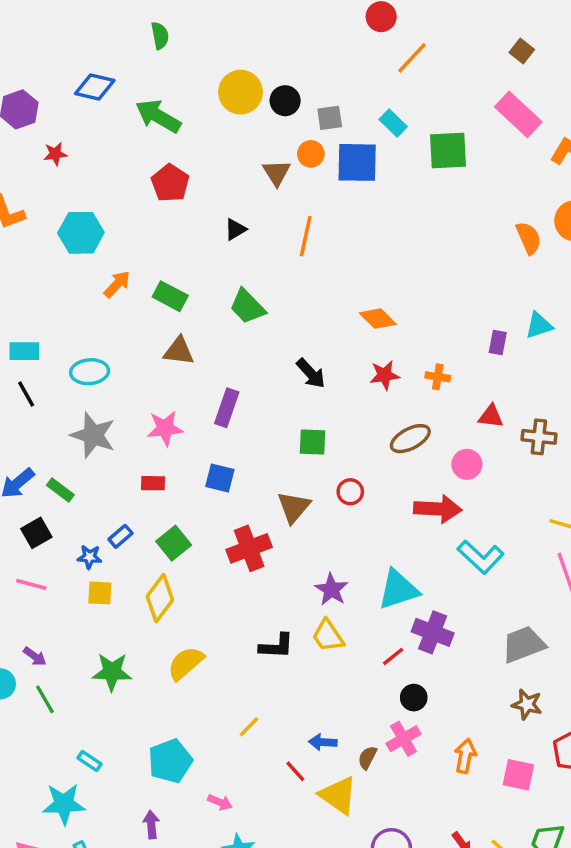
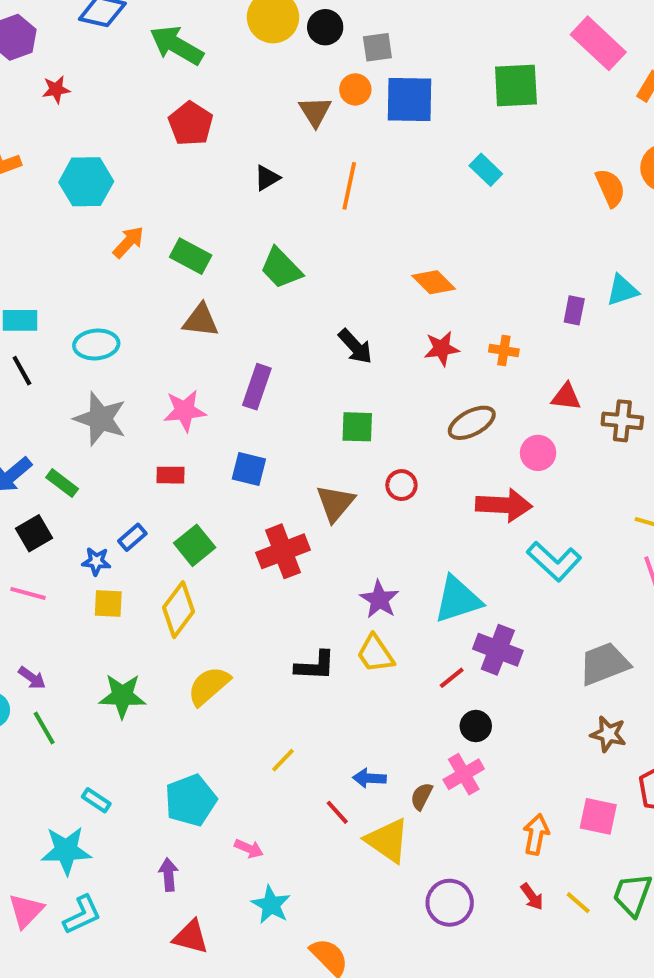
cyan rectangle: (393, 123) -> (486, 170), moved
orange arrow: (465, 756) -> (536, 834), moved

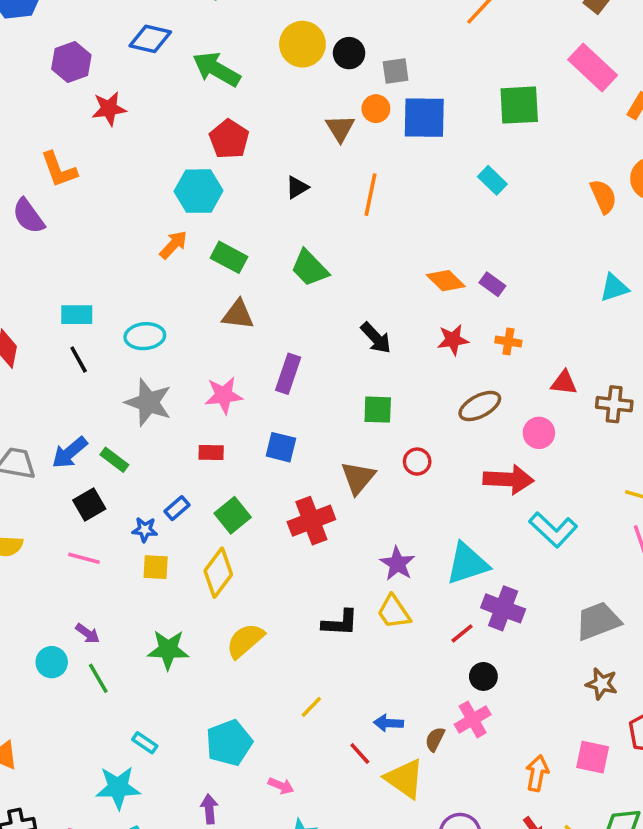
red star: (56, 89) -> (109, 109), size x1.4
cyan hexagon: (86, 182) -> (199, 191), moved
purple rectangle: (574, 310) -> (492, 284), moved, turned -65

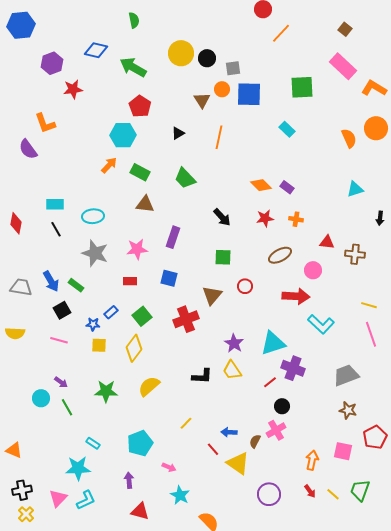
blue arrow: (70, 453) -> (51, 281), turned -80

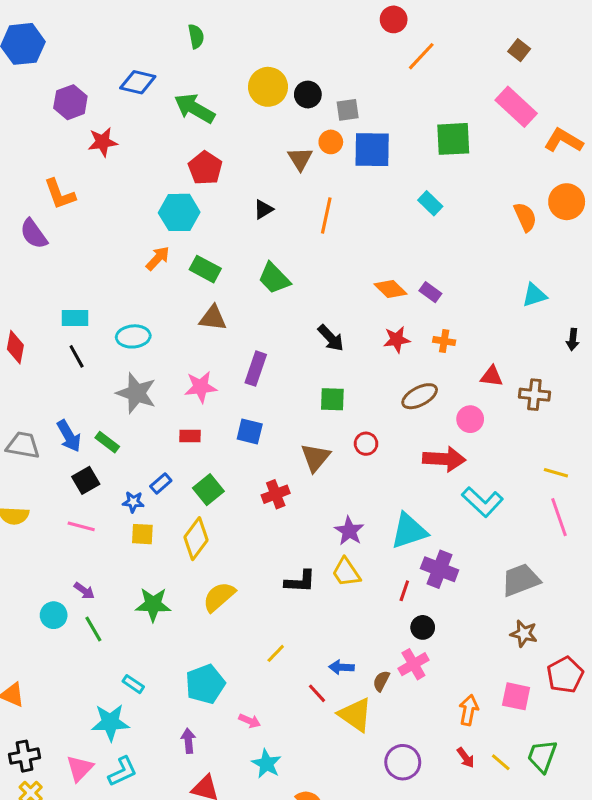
red cross: (186, 319) -> (276, 494), size x0.7
red line: (270, 382) -> (404, 591), turned -32

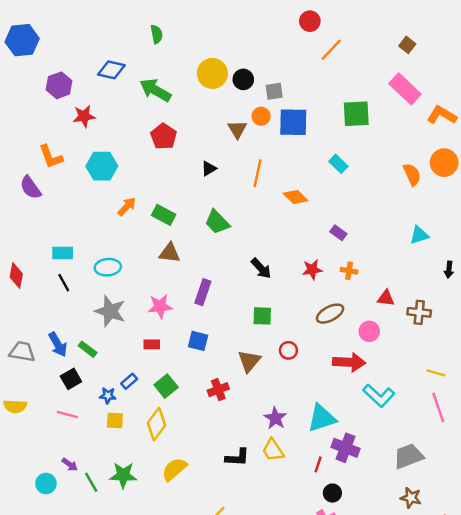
cyan hexagon: (179, 212) -> (102, 166), moved
orange diamond: (391, 289) -> (296, 197), moved
green line: (93, 629) -> (91, 482), moved

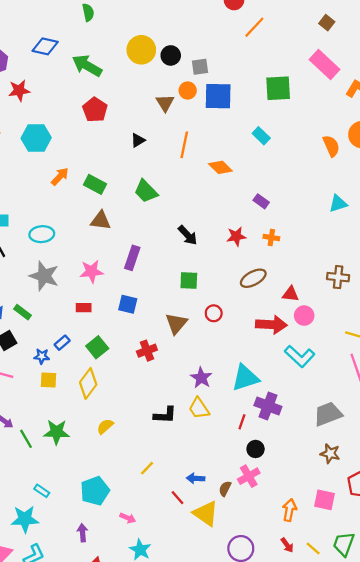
red triangle: (386, 298) -> (291, 294), moved
pink circle: (369, 331) -> (304, 316), moved
yellow semicircle: (174, 469) -> (105, 426), size x0.7

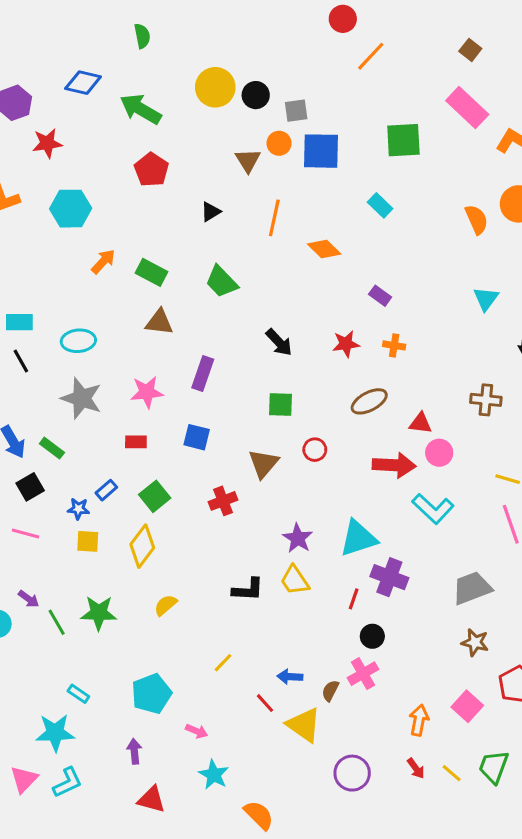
cyan triangle: (338, 204) -> (486, 299), turned -36
pink square: (324, 500) -> (467, 706), turned 30

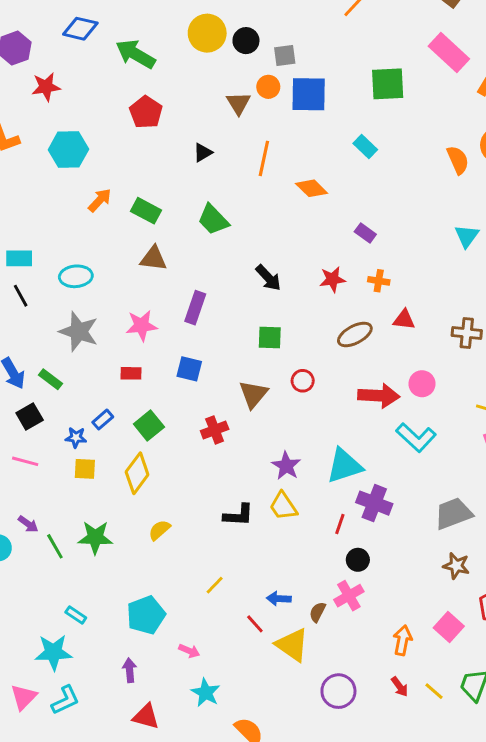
red triangle: (421, 423) -> (404, 320), moved

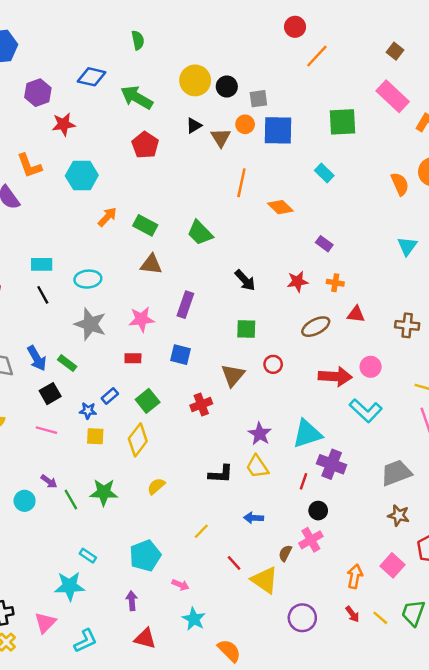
black triangle: (203, 152) -> (194, 126), moved
blue arrow: (279, 599) -> (254, 518), moved
cyan L-shape: (65, 700) -> (85, 641), moved

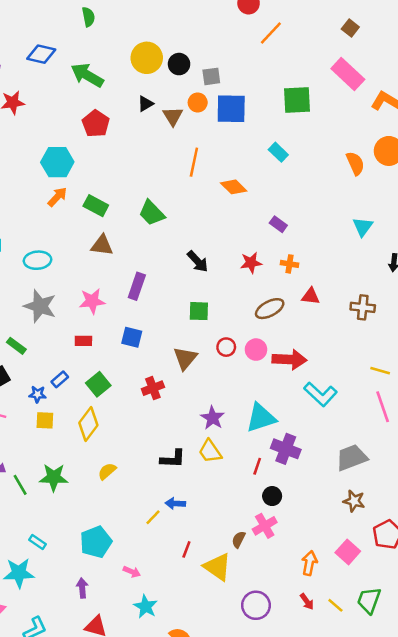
cyan hexagon: (82, 175) -> (57, 162), moved
pink circle: (371, 367) -> (256, 350), moved
blue arrow: (254, 518) -> (175, 503), moved
red line: (234, 563) -> (186, 549), turned 63

